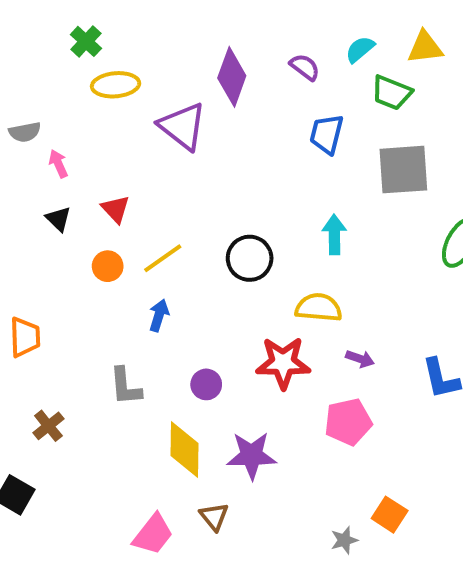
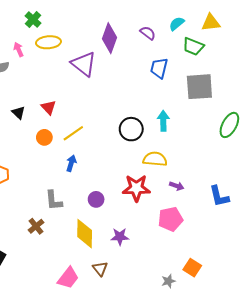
pink arrow: (58, 164) -> (19, 50), moved
black circle: (250, 258) -> (131, 129), moved
brown cross: (48, 426) -> (36, 226), moved
purple star: (252, 455) -> (120, 237), size x0.7

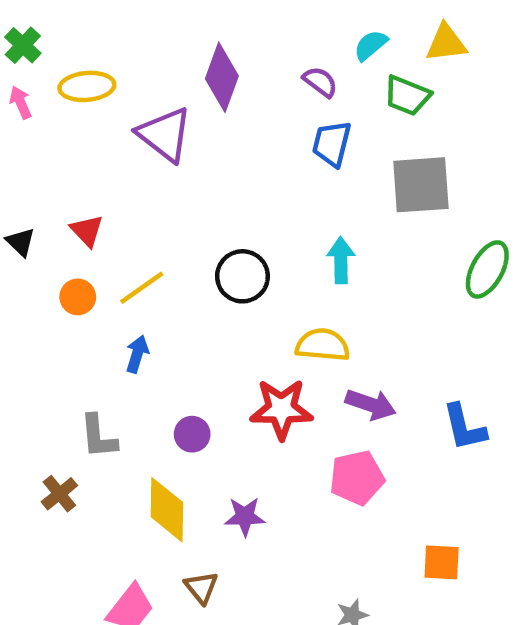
green cross: (33, 20) -> (23, 45), moved
purple semicircle: (148, 33) -> (320, 82), moved
black circle: (131, 129) -> (242, 276), moved
purple arrow: (177, 186) -> (371, 404), size x1.5
orange square: (192, 268) -> (442, 562), moved, turned -30

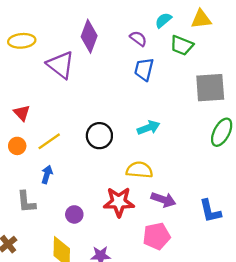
gray square: (421, 185) -> (210, 88), moved
cyan arrow: (341, 260) -> (149, 128), turned 70
gray L-shape: (98, 436) -> (26, 202), moved

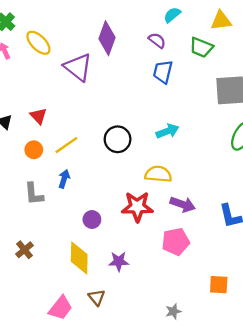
cyan semicircle: (163, 20) -> (172, 15), moved
yellow ellipse: (22, 41) -> (38, 43), turned 50
gray L-shape: (26, 202) -> (34, 194), moved

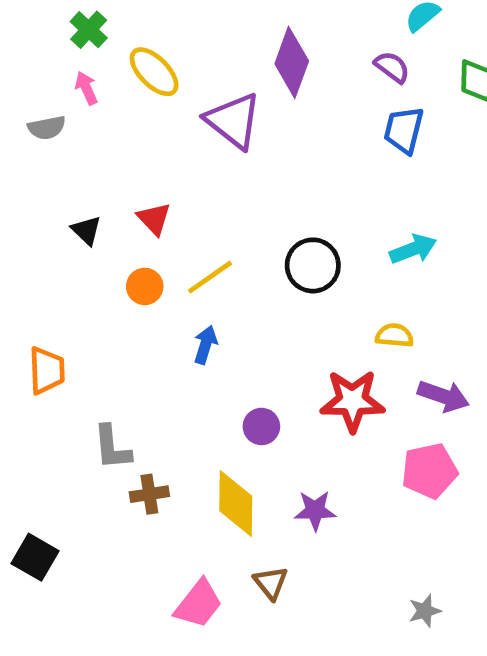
yellow semicircle: (158, 174) -> (394, 335), size x0.7
gray L-shape: (34, 194) -> (112, 447), moved
brown cross: (24, 250) -> (149, 494), moved, turned 30

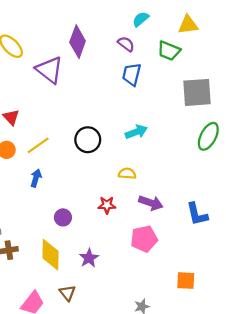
red star: (352, 401) -> (107, 205), size x0.6
purple star: (315, 510) -> (89, 258), turned -30

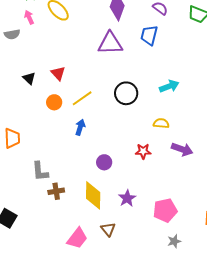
purple triangle: (49, 70) -> (110, 43), moved, turned -40
blue trapezoid: (132, 74) -> (149, 35), moved
pink pentagon: (144, 239) -> (165, 210), moved

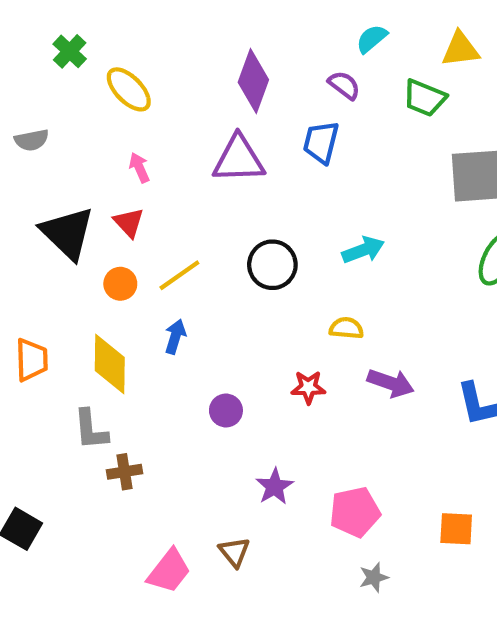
pink arrow: (29, 17) -> (139, 168), moved
black triangle: (29, 78) -> (68, 233), size x2.0
yellow diamond: (93, 195) -> (110, 364), moved

